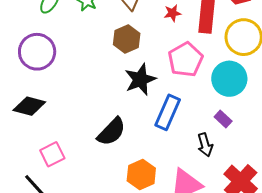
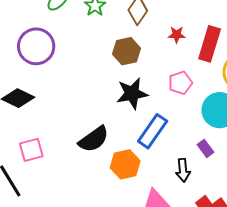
pink pentagon: (185, 60) -> (180, 83), size x0.7
orange hexagon: (141, 174) -> (125, 164), moved

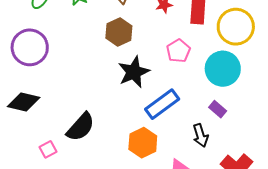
blue rectangle: (153, 131) -> (162, 104), turned 32
black semicircle: (94, 139) -> (81, 127), moved
pink square: (31, 150) -> (48, 149), size x0.7

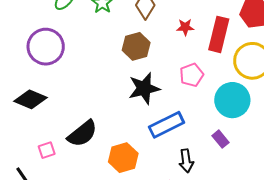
black arrow: (200, 135) -> (186, 161), moved
orange hexagon: (143, 143) -> (123, 158), moved

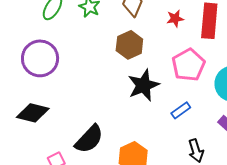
pink pentagon: (192, 75) -> (189, 65), size x1.4
blue rectangle: (167, 125) -> (181, 110), moved, size x0.6

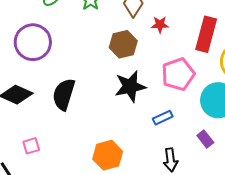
red star: (175, 19) -> (160, 25), moved
black semicircle: (89, 139) -> (64, 94), moved, turned 144

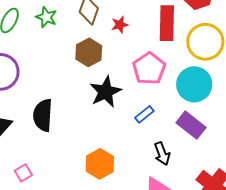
purple rectangle: (205, 139) -> (191, 125), size x1.6

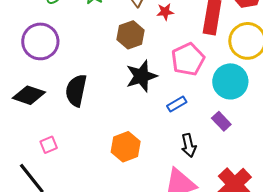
purple rectangle: (191, 125) -> (221, 121), size x0.7

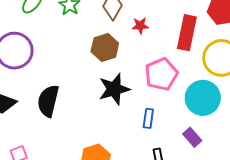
blue rectangle: (177, 104) -> (148, 118), turned -54

